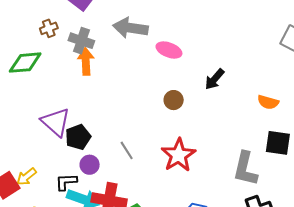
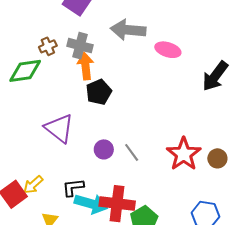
brown cross: (49, 28) -> (48, 46), moved
black arrow: (215, 79) -> (215, 76), size x1.4
brown circle: (174, 100) -> (217, 158), moved
black pentagon: (78, 137) -> (99, 92), moved
purple circle: (90, 165) -> (104, 149), moved

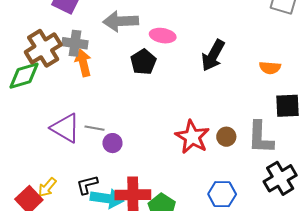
brown cross: (48, 46) -> (43, 48), size x2.0
black pentagon: (99, 92) -> (143, 62), moved
gray line: (132, 152) -> (94, 128), moved, turned -36

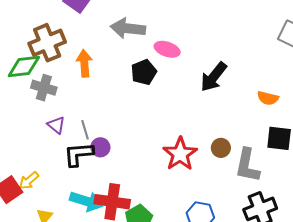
gray cross: (75, 43) -> (44, 88), moved
purple triangle: (65, 128) -> (56, 125), size x0.6
gray line: (94, 128) -> (85, 130), turned 54
brown circle: (226, 137) -> (221, 148), moved
black L-shape: (87, 185) -> (79, 154), moved, size x1.4

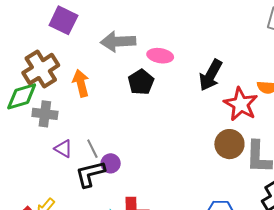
brown circle: (221, 148) -> (229, 144), size x1.5
red star: (180, 154) -> (241, 104), moved

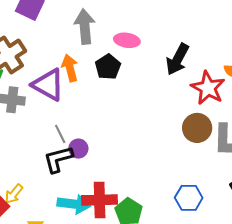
gray arrow: (118, 42) -> (85, 27), turned 88
orange arrow: (81, 83) -> (70, 68), moved
purple triangle: (63, 149) -> (48, 85), moved, size x1.8

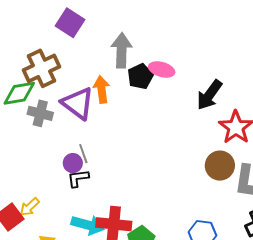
black pentagon: (108, 67) -> (140, 76), moved
purple circle: (78, 149) -> (73, 163), moved
black L-shape: (58, 159) -> (78, 178), size x0.7

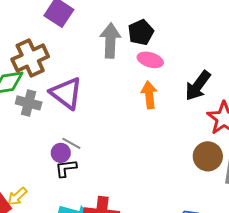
black pentagon: (140, 76) -> (141, 32), moved
orange arrow: (102, 89) -> (149, 95), moved
gray line: (83, 154) -> (71, 143), turned -42

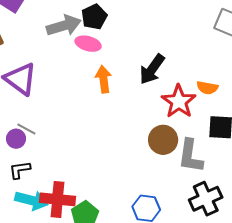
gray arrow: (110, 41) -> (64, 26), turned 72
pink ellipse: (150, 60) -> (88, 44), moved
black L-shape: (66, 168) -> (20, 170), moved

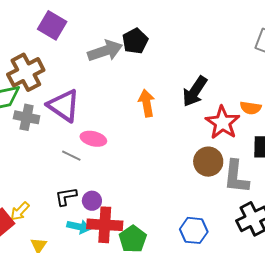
pink ellipse: (88, 44) -> (93, 139), moved
purple circle: (16, 139) -> (92, 201), moved
cyan arrow: (31, 200) -> (79, 227), size x0.7

